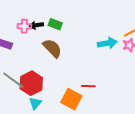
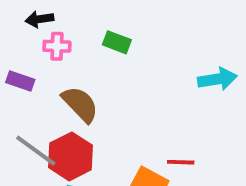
black arrow: (36, 25) -> (40, 19), moved
brown semicircle: (52, 48) -> (80, 104), moved

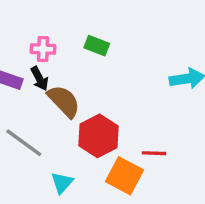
black arrow: (40, 19) -> (39, 79), moved, turned -110
red hexagon: (70, 156) -> (98, 136), moved

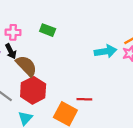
red hexagon: (98, 136) -> (33, 90), moved

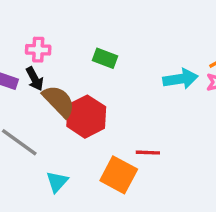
green rectangle: (48, 30) -> (105, 58), moved
red hexagon: (33, 90) -> (86, 117), moved

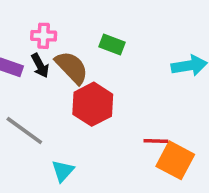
brown semicircle: (59, 101) -> (72, 67), moved
orange square: (119, 175) -> (175, 160), moved

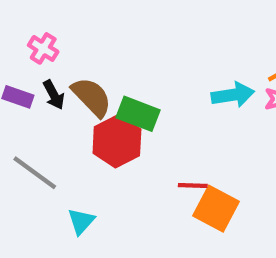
pink cross: (44, 36) -> (43, 48), moved, turned 30
green rectangle: (112, 45) -> (138, 114), moved, size x1.4

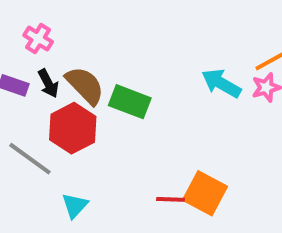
cyan arrow: (233, 95) -> (221, 83), turned -141
red hexagon: (117, 141) -> (73, 128), moved
red line: (193, 185) -> (170, 199), moved

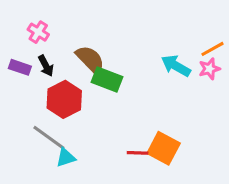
brown semicircle: (85, 85) -> (90, 60), moved
gray line: (30, 159) -> (49, 138), moved
cyan triangle: (75, 206) -> (66, 157), turned 30

